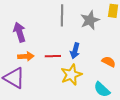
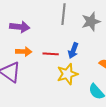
purple arrow: (19, 32) -> (20, 27), turned 108

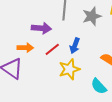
purple arrow: (20, 27) -> (41, 28), moved
red line: (51, 54) -> (52, 49), turned -42

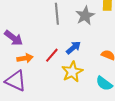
purple arrow: (41, 28) -> (14, 38), moved, turned 42
blue arrow: (75, 46) -> (73, 48), turned -140

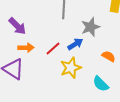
gray star: (85, 16) -> (91, 27), moved

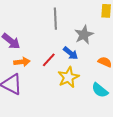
blue arrow: (75, 44) -> (71, 53), turned 77

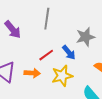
gray line: (55, 19) -> (47, 19), moved
orange arrow: (22, 62) -> (32, 73), moved

